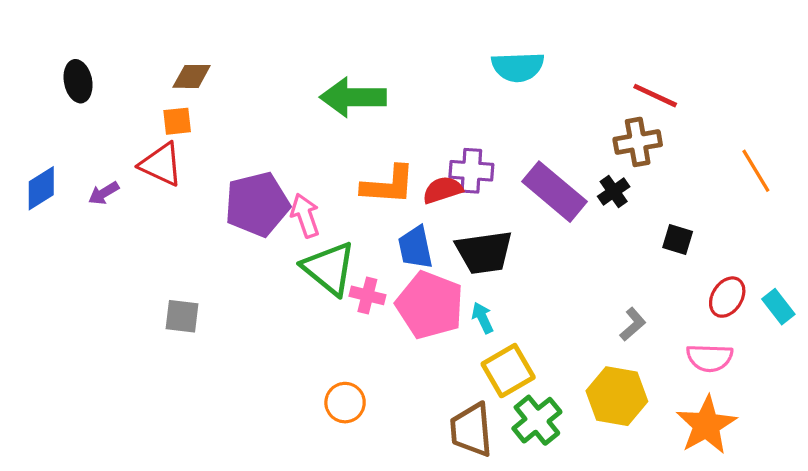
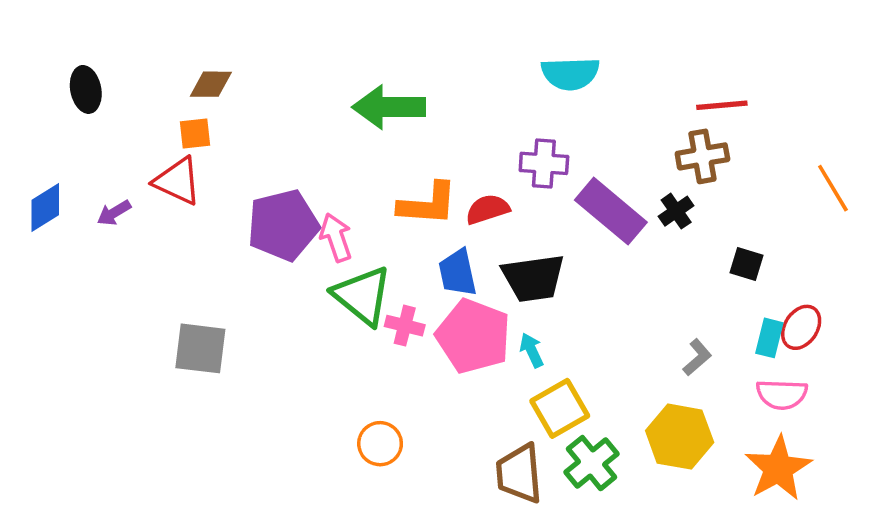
red line: (655, 96) -> (722, 105), turned -30
purple cross: (471, 171) -> (544, 163), moved
cyan rectangle: (778, 307) -> (769, 338), moved, turned 52
gray square: (182, 316) -> (200, 348), size x1.4

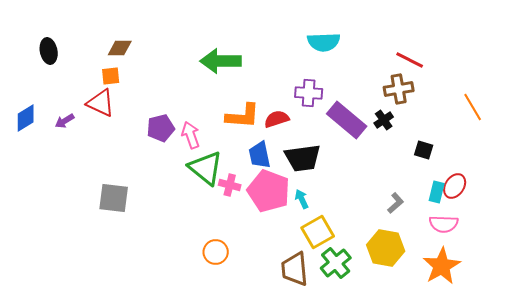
red line: (722, 105) -> (410, 60), turned 32
purple pentagon: (283, 225) -> (161, 128), size x0.7

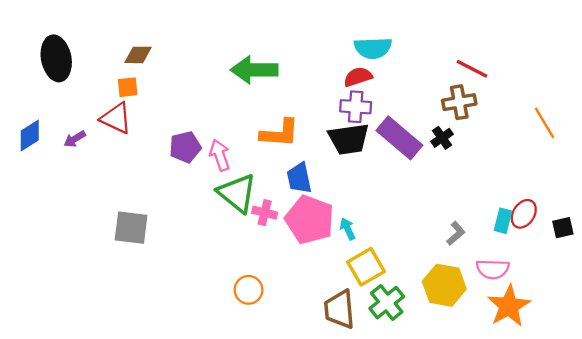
black ellipse: (49, 51) -> (56, 58), size x1.5
red semicircle: (277, 119) -> (358, 77), moved
black square: (424, 150) -> (563, 228), moved, turned -30
black trapezoid: (303, 158) -> (349, 139), moved
pink semicircle: (444, 224) -> (493, 269), moved

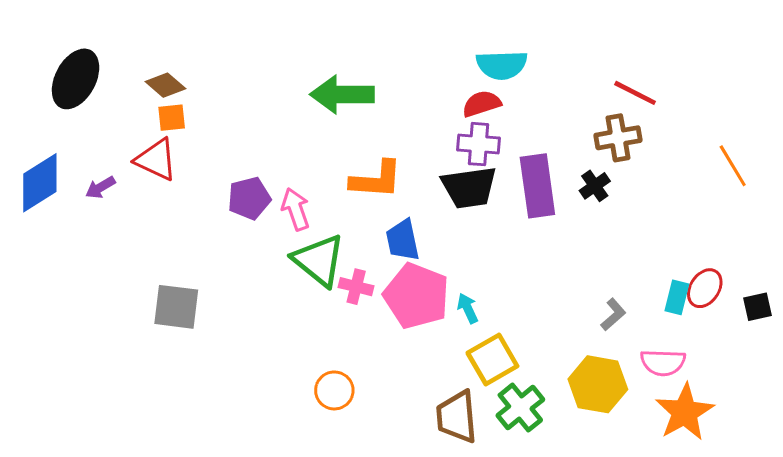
brown diamond: (138, 55) -> (165, 85), moved, turned 40
black ellipse: (56, 58) -> (76, 79), turned 39
blue diamond: (30, 136) -> (40, 183), size x1.4
purple rectangle: (399, 138) -> (537, 186), turned 42

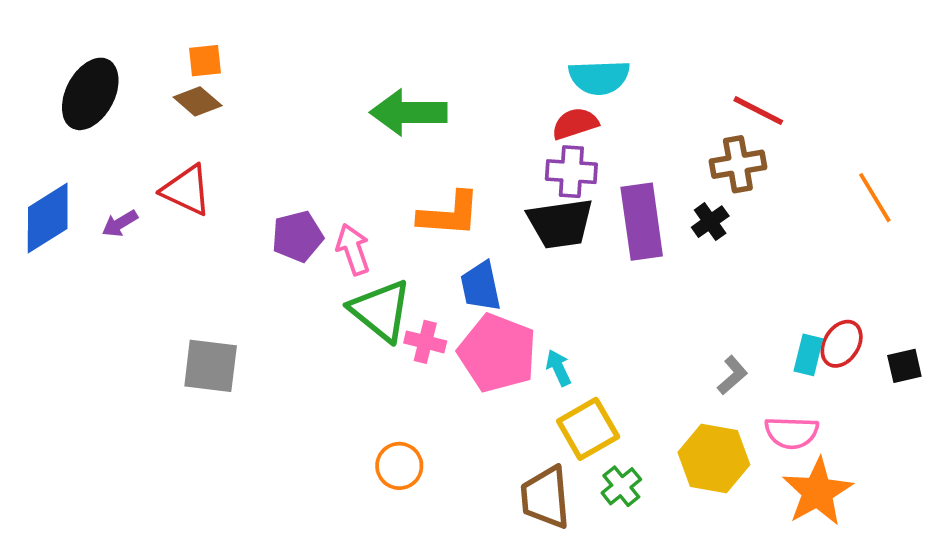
orange square: (172, 118) -> (205, 61), moved
green cross: (520, 408) -> (621, 486), size x0.7

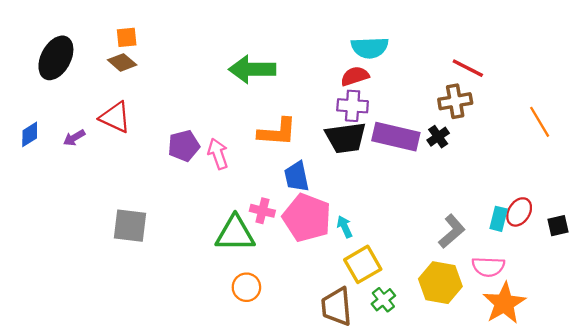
blue diamond: (48, 218) -> (30, 134), size x0.6
purple rectangle: (642, 222) -> (396, 137), turned -69
green triangle: (381, 310) -> (235, 234), moved, turned -39
gray L-shape: (732, 375) -> (452, 231), size x1.4

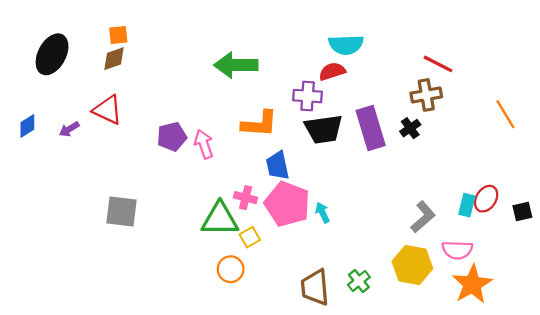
brown diamond: (122, 62) -> (114, 59), turned -60
purple cross: (353, 106) -> (308, 96), moved
purple rectangle: (396, 137) -> (371, 128), turned 60
yellow square: (363, 264) -> (250, 237), moved, size x0.6

